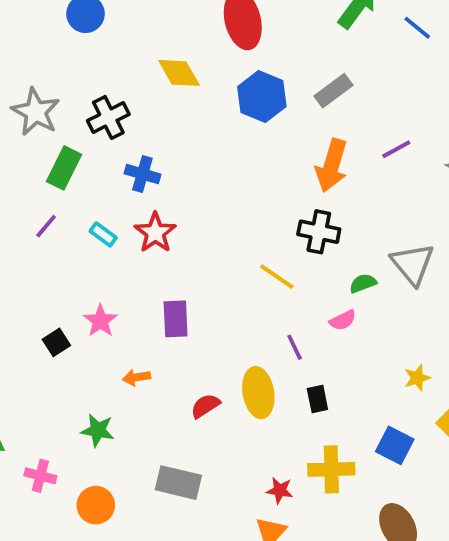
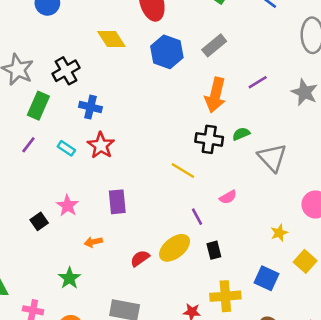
green semicircle: (363, 283) -> (241, 134), moved
yellow ellipse: (258, 393) -> (175, 248), turned 64
green star: (98, 430) -> (69, 278), turned 30

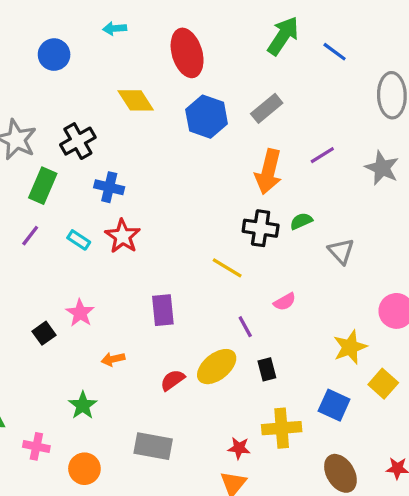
gray triangle: (272, 158) -> (341, 251), size x0.7
purple rectangle: (117, 202) -> (163, 310), moved
yellow star: (279, 233) -> (350, 347), size x1.5

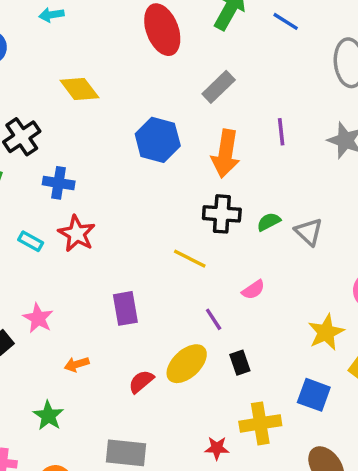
red ellipse: (187, 53) -> (162, 30), moved
blue hexagon: (207, 117) -> (158, 140), moved
purple line: (322, 155) -> (281, 132), turned -60
green semicircle: (301, 221) -> (269, 222), moved

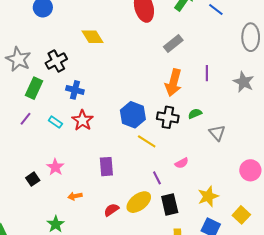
blue hexagon: (158, 140) -> (133, 115), moved
green semicircle: (269, 222) -> (195, 114), moved
yellow star: (326, 332) -> (208, 196), moved
black rectangle: (240, 363) -> (170, 205), size x1.5

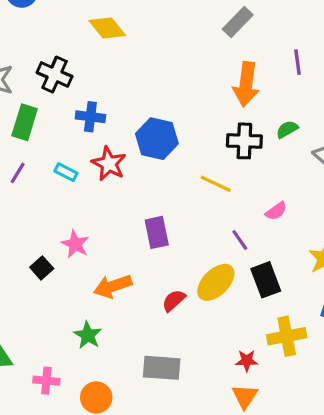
black cross: (56, 61) -> (55, 74), turned -30
blue hexagon: (133, 115) -> (157, 139), moved
orange arrow: (75, 196) -> (113, 286), size x1.6

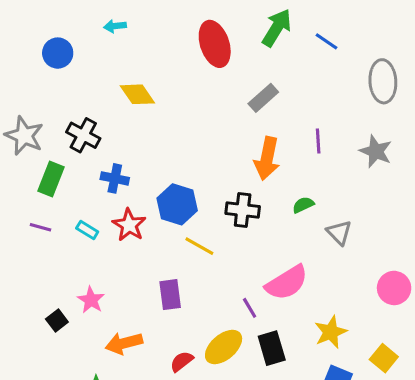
black cross: (244, 141) -> (243, 210), moved
purple line: (18, 173) -> (41, 227), turned 70
yellow line: (216, 184) -> (199, 246), moved
pink semicircle: (276, 211) -> (287, 283), size x2.0

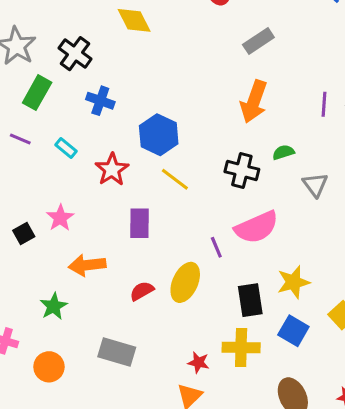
purple line: (318, 141) -> (324, 104), moved
black cross: (243, 210) -> (242, 171), moved
red star: (129, 225) -> (112, 170), moved
yellow ellipse: (224, 347) -> (185, 282), turned -33
black rectangle: (272, 348) -> (250, 300), moved

